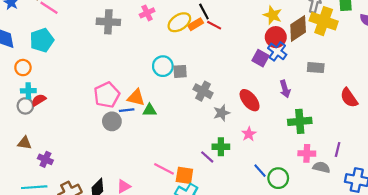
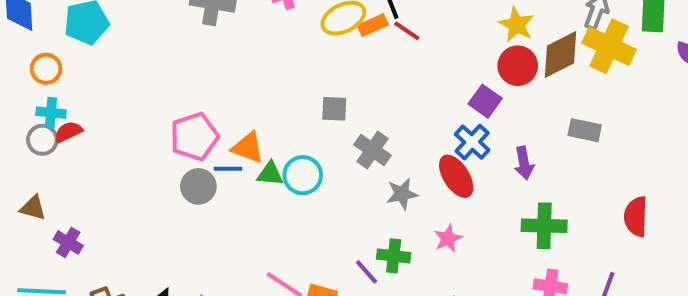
blue cross: (277, 51) -> (472, 142), moved
cyan circle: (163, 66) -> (303, 175), moved
red semicircle: (349, 98) -> (636, 217), moved, turned 30

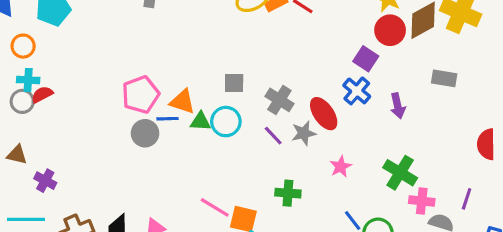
gray square: (334, 109) -> (234, 83), moved
red ellipse: (456, 176) -> (324, 114), moved
green cross: (544, 226) -> (400, 173), moved, turned 32
green cross: (394, 256) -> (288, 193), moved
purple line: (366, 272) -> (273, 136), moved

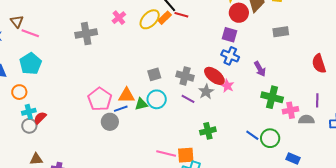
purple arrow: (398, 106) -> (260, 69), moved
pink star: (341, 167) -> (227, 86), moved

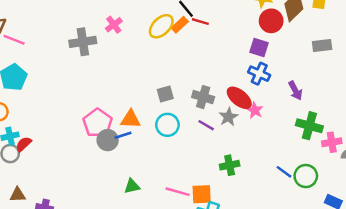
pink cross: (119, 18) -> (114, 25), moved
green triangle: (141, 104) -> (132, 186), moved
gray circle: (110, 122) -> (108, 140), moved

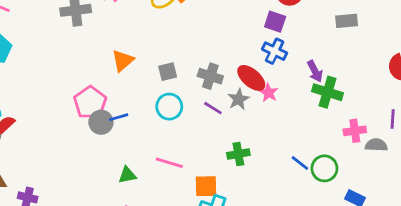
orange triangle: (131, 119) -> (123, 60), moved, turned -45
green cross: (309, 126) -> (327, 92), moved
pink line: (178, 192) -> (169, 163), moved

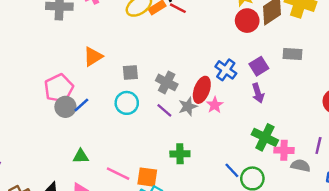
purple square: (275, 22) -> (259, 66), moved, turned 30
red ellipse: (251, 78) -> (202, 90), turned 60
green cross: (327, 92) -> (265, 137), moved
blue line: (119, 117) -> (81, 105), turned -35
pink line: (169, 163) -> (118, 174), moved

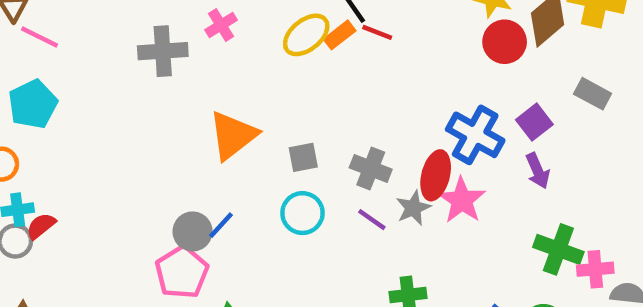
gray rectangle: (292, 54) -> (593, 94), turned 30
orange triangle: (93, 56) -> (233, 135), size x1.4
blue cross: (226, 70) -> (475, 135), size x1.4
pink pentagon: (59, 88) -> (182, 272), moved
pink star: (215, 105) -> (462, 200), size x1.5

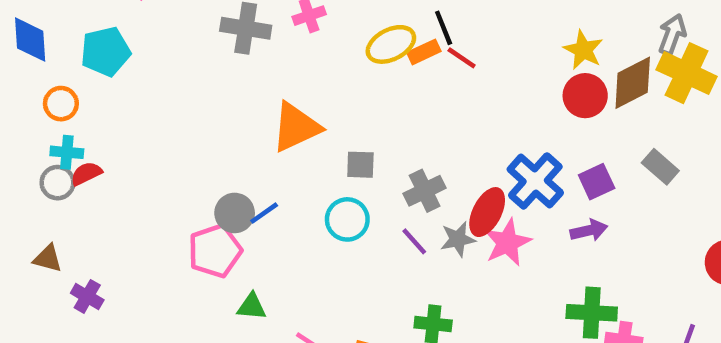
gray cross: (371, 168) -> (425, 191), turned 30
purple arrow: (538, 171) -> (589, 230), turned -92
green cross: (558, 249) -> (592, 313), turned -30

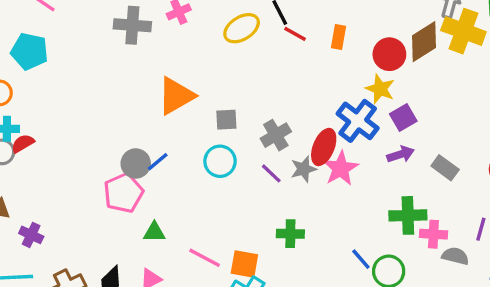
yellow star: (583, 50) -> (380, 89), moved
cyan pentagon: (106, 52) -> (29, 51), turned 30
orange rectangle: (424, 52) -> (339, 37), moved, turned -50
gray rectangle: (660, 167) -> (445, 168), moved

